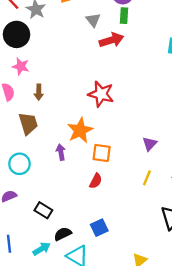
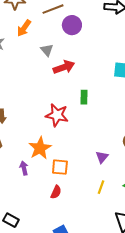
green rectangle: (124, 16) -> (84, 97), moved

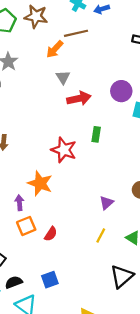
purple circle: (72, 25) -> (121, 91), moved
orange arrow: (24, 28) -> (55, 49), moved
orange star: (40, 148) -> (40, 183), turned -30
orange square: (60, 167) -> (26, 226), moved, turned -36

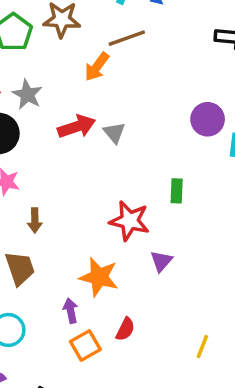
gray triangle: (63, 77) -> (114, 133), moved
red arrow: (79, 98) -> (77, 127), moved
purple triangle: (106, 203) -> (161, 261), moved
red semicircle: (51, 234) -> (125, 329), moved

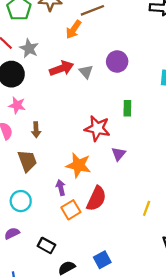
purple circle: (208, 119) -> (117, 62), moved
red semicircle: (125, 329) -> (96, 199), size x1.6

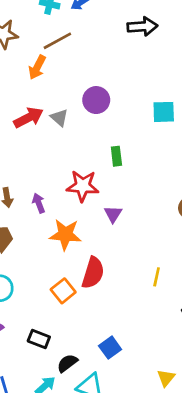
purple arrow: (61, 188) -> (39, 203), moved

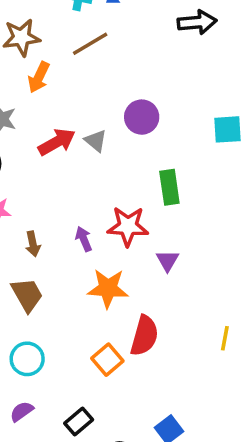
orange arrow: (37, 67) -> (39, 77), moved
green rectangle: (116, 156) -> (169, 187), size x1.4
purple arrow: (39, 203) -> (84, 239), moved
black rectangle: (39, 339) -> (79, 422), turned -60

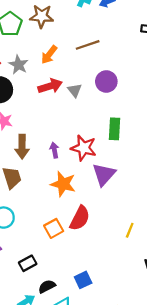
brown line: (90, 44) -> (88, 45), moved
orange arrow: (39, 77) -> (49, 55), moved
brown arrow: (33, 244) -> (22, 147), size x1.5
purple triangle: (167, 261) -> (104, 174), size x1.6

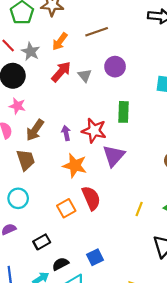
red arrow: (50, 86) -> (61, 72), turned -30
brown arrow: (22, 147) -> (35, 130), turned 35
red semicircle: (80, 218) -> (91, 198), turned -50

